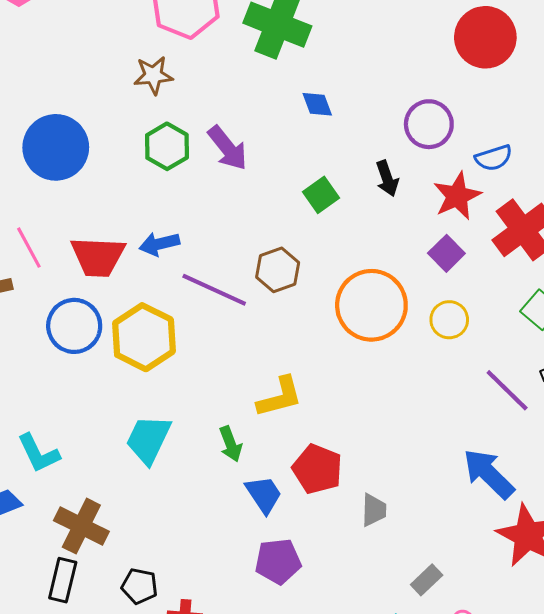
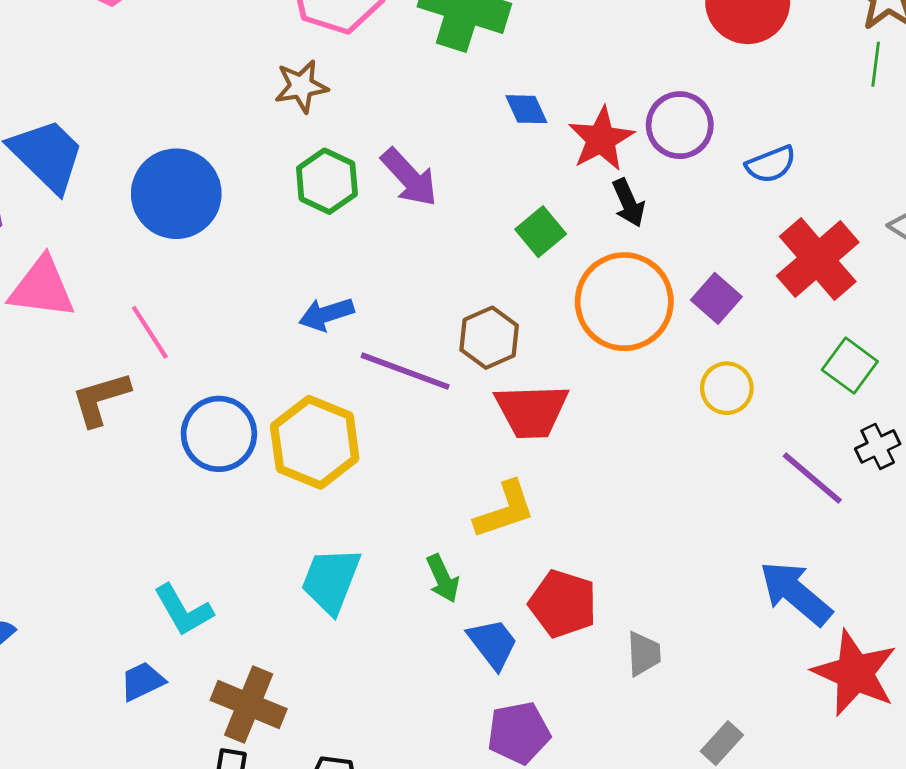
red star: (457, 196) -> (601, 139), moved
red trapezoid: (98, 257) -> (532, 411), moved
orange circle: (371, 305) -> (624, 302), moved

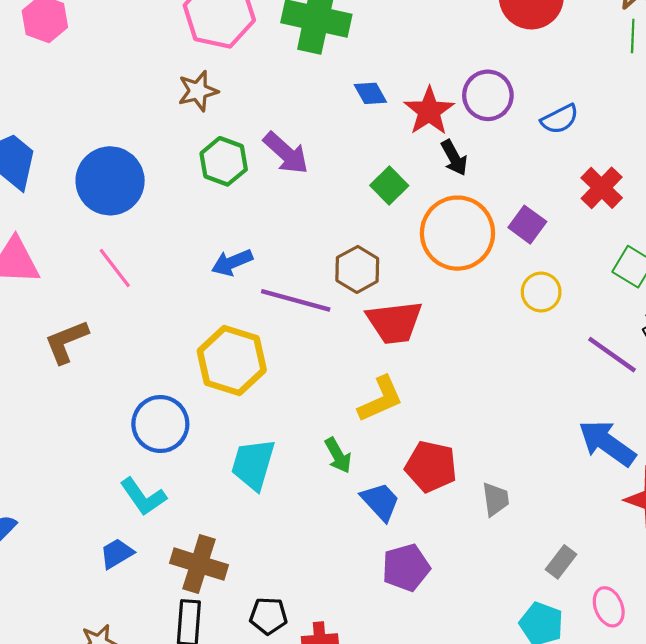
red cross: (818, 259) -> (602, 188), size x0.7
pink line: (150, 332) -> (115, 268), moved
blue circle: (219, 434) -> (160, 424), moved

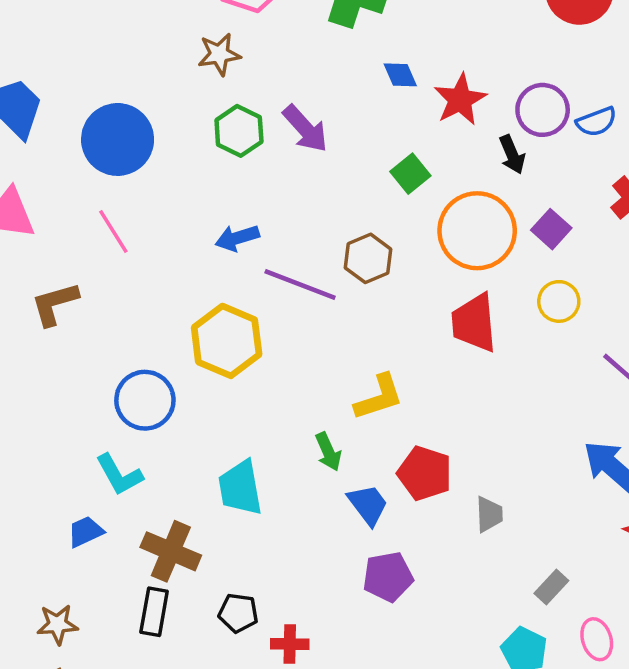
purple circle: (488, 95) -> (543, 110), moved
black arrow: (454, 158) -> (512, 155), moved
red trapezoid: (394, 322) -> (474, 323), moved, turned 86
cyan trapezoid: (253, 464) -> (240, 488), moved, turned -32

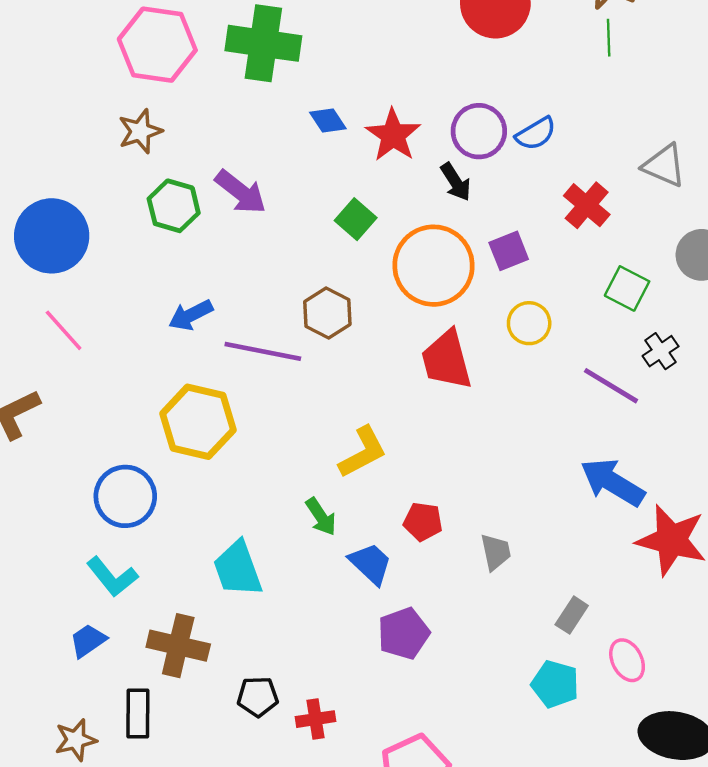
purple square: (551, 229) -> (509, 251), turned 36
red pentagon: (425, 473) -> (423, 522), size x0.7
black rectangle: (154, 612) -> (138, 713), moved

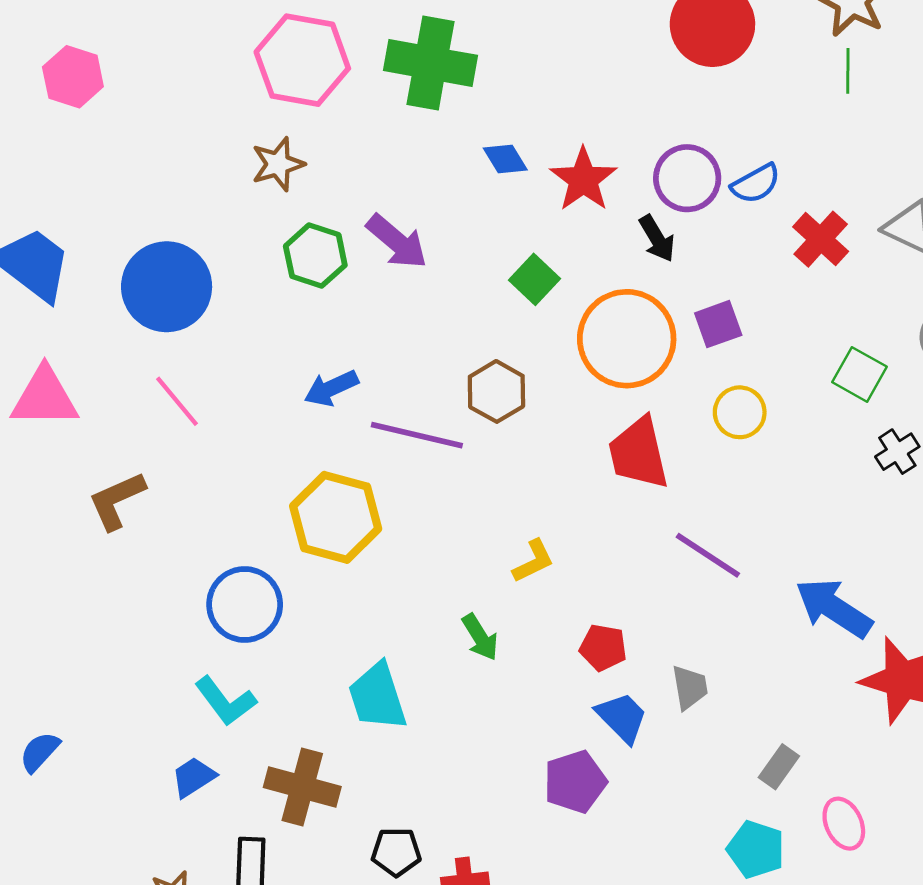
red cross: (587, 205) -> (821, 239), moved
purple line: (611, 386) -> (708, 555), moved
yellow L-shape: (363, 452) -> (533, 561), size x0.7
blue trapezoid: (371, 564) -> (622, 717), moved

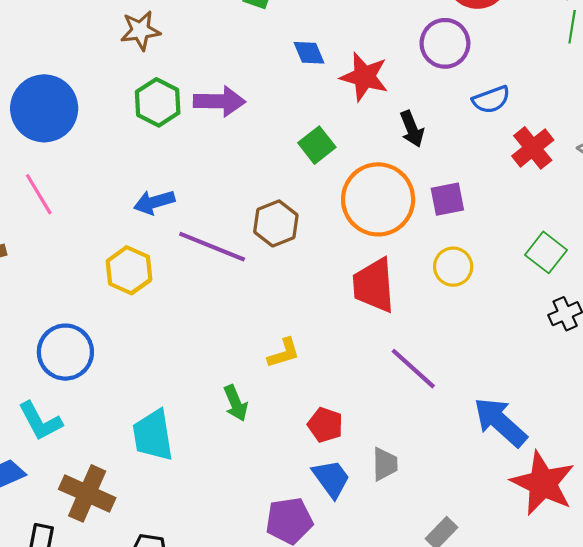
purple circle: (687, 178) -> (445, 43), moved
red star: (583, 179) -> (364, 77), turned -30
purple arrow: (397, 242) -> (219, 101), turned -48
yellow hexagon: (336, 517) -> (129, 270), moved, size x0.7

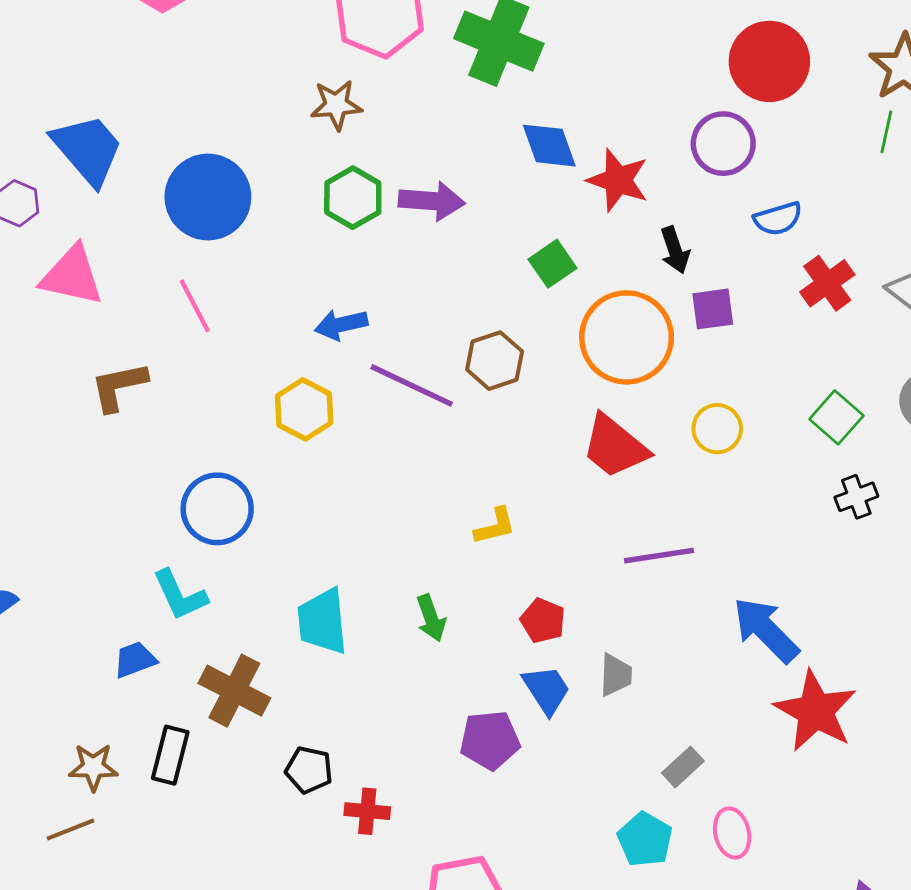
blue diamond: (309, 53) -> (549, 146), size x1.4
purple square: (447, 199) -> (713, 309), moved
red trapezoid: (374, 285) -> (615, 446), turned -50
purple line: (413, 369) -> (659, 556), turned -54
green arrow: (236, 403) -> (431, 618), moved

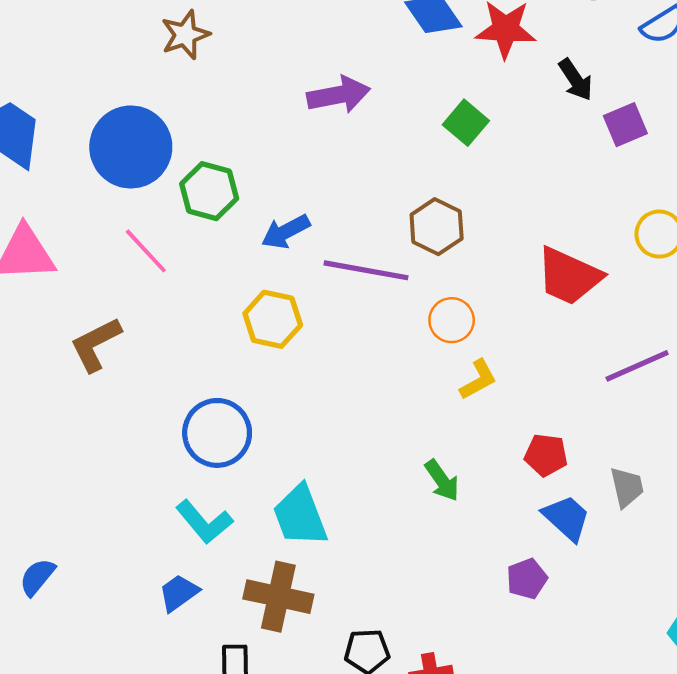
brown star: (336, 105) -> (185, 35), moved
green hexagon: (353, 198) -> (209, 191), moved
orange circle: (627, 337) -> (452, 320), moved, size x0.5
cyan trapezoid: (322, 621) -> (300, 516), moved
purple pentagon: (490, 740) -> (527, 579), size x0.7

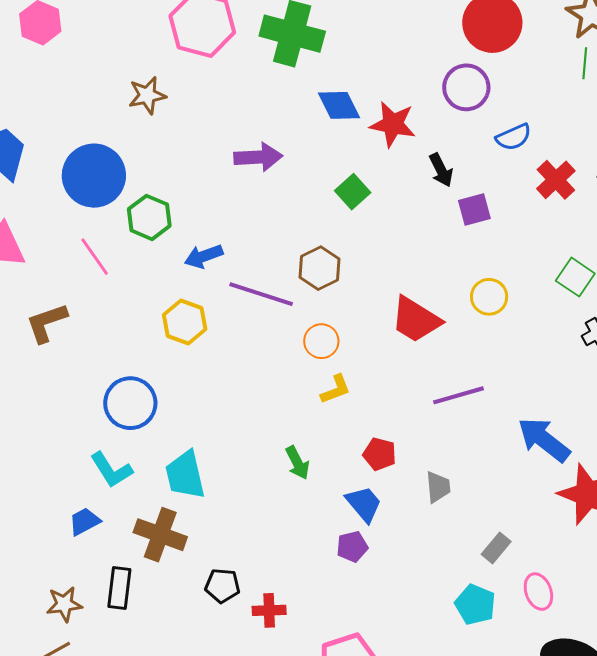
blue trapezoid: (567, 518) -> (364, 504), moved

